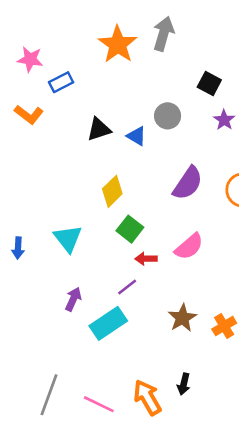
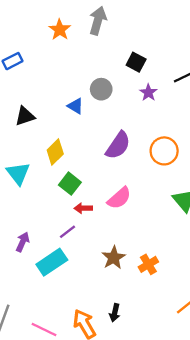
orange star: (118, 44) -> (60, 30), size x0.7
black triangle: (99, 129) -> (25, 116), moved
cyan triangle: (68, 238) -> (18, 173), moved

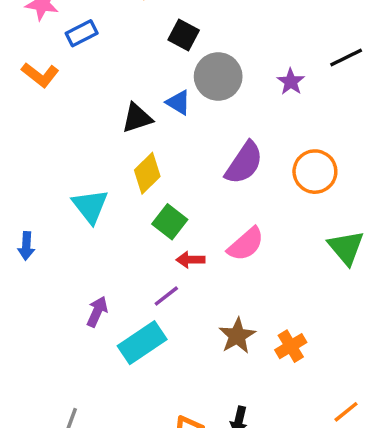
black square: (136, 62) -> (184, 35), moved
gray circle: (101, 89) -> (218, 77), size x1.4
black triangle: (25, 116) -> (137, 118), moved

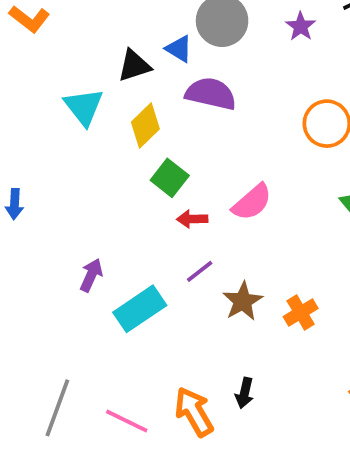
purple semicircle: (244, 163) -> (211, 94), moved, turned -111
cyan triangle: (90, 206) -> (84, 107), moved
purple line: (166, 296) -> (200, 271), moved

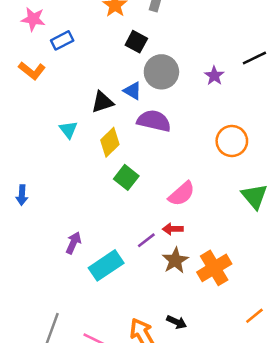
cyan triangle: (84, 107) -> (68, 130), size x0.7
red arrow: (192, 219) -> (173, 229), moved
orange cross: (301, 313) -> (214, 268), size x1.5
black arrow: (245, 393) -> (177, 322), turned -78

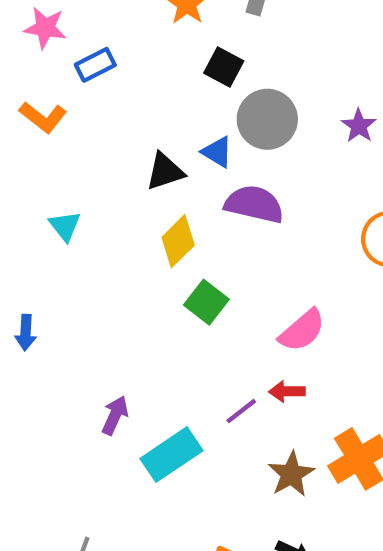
cyan triangle: (68, 130) -> (65, 226), moved
brown star: (175, 260) -> (291, 474), moved

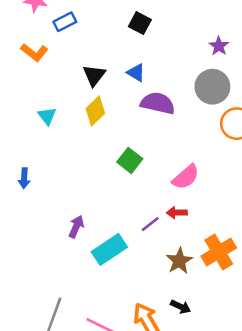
gray circle: (267, 119) -> (212, 87), moved
purple star: (359, 126) -> (219, 46), moved
black triangle: (165, 172) -> (94, 75), moved, turned -35
yellow diamond: (178, 241) -> (95, 111), moved

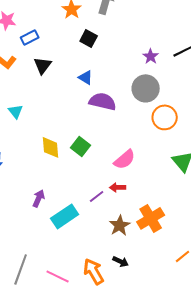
black triangle: (94, 75) -> (43, 65), moved
yellow diamond: (95, 111) -> (51, 147), moved, turned -50

